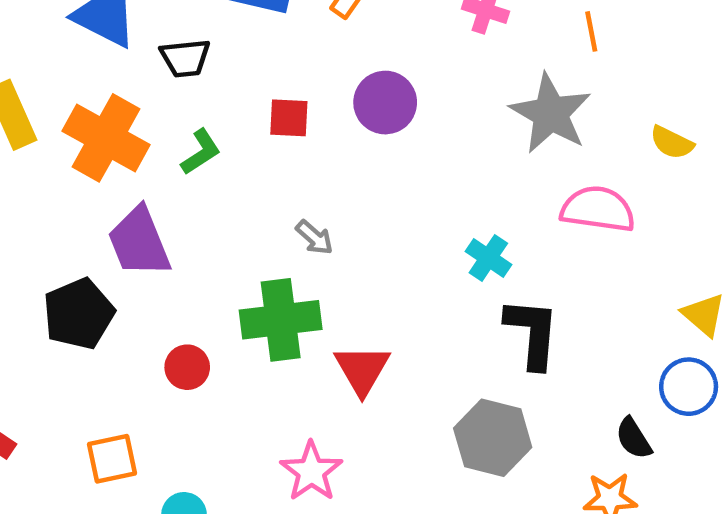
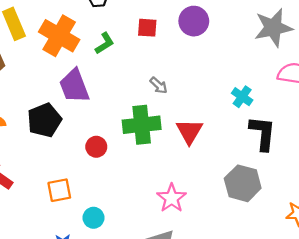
gray star: (551, 113) -> (273, 28), turned 30
red triangle: (362, 370) -> (189, 131), moved
pink star: (311, 471) -> (172, 198), moved

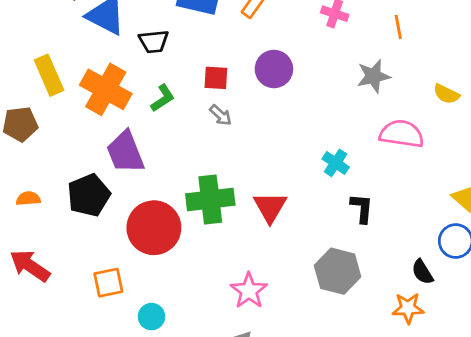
gray star: (273, 28) -> (373, 76), size x0.7
gray arrow: (159, 85) -> (221, 115), moved
black L-shape: (263, 133) -> (362, 208), size x0.7
red circle: (96, 147) -> (154, 228), size x2.0

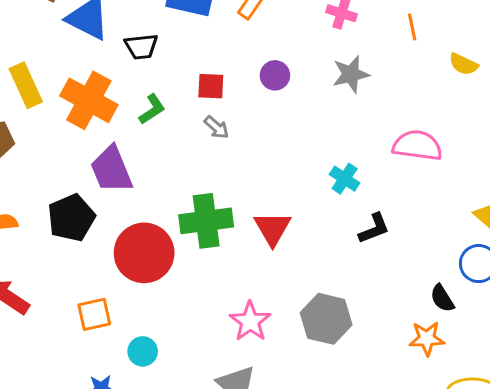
purple circle: (274, 69) -> (275, 75), size x0.7
gray star: (373, 76) -> (351, 74), moved
yellow semicircle: (446, 94) -> (463, 64), moved
black L-shape: (362, 208) -> (374, 228), turned 64
gray hexagon: (338, 271) -> (326, 319), moved

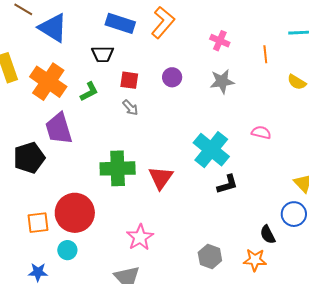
black trapezoid: (141, 47) -> (103, 54), moved
pink semicircle: (417, 146) -> (261, 133), size x0.6
cyan cross: (345, 179) -> (211, 150), size x1.8
red circle: (144, 253) -> (75, 213), moved
gray hexagon: (326, 319) -> (210, 256), moved, size x0.7

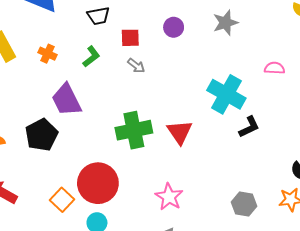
orange cross: (48, 82) -> (48, 54), size x0.5
orange square: (38, 223) -> (62, 200), turned -30

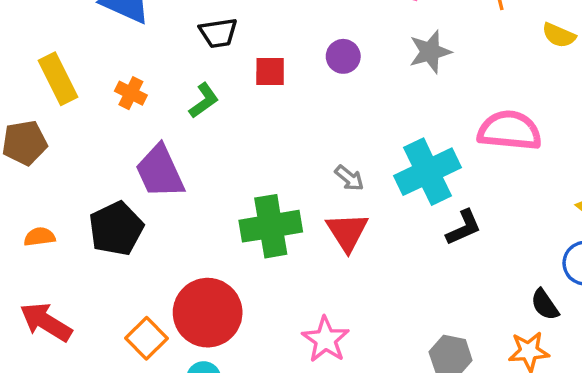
gray arrow: (136, 66) -> (349, 178), moved
pink semicircle: (275, 68) -> (510, 131), size x1.8
cyan cross: (226, 94) -> (428, 172), turned 33

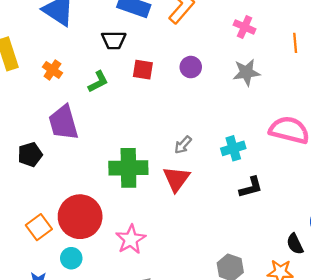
cyan cross: (428, 172) -> (233, 148), size x0.6
gray arrow: (349, 178) -> (183, 145), turned 84
black pentagon: (116, 229) -> (30, 155), size x0.7
pink star: (326, 340) -> (131, 239), moved

